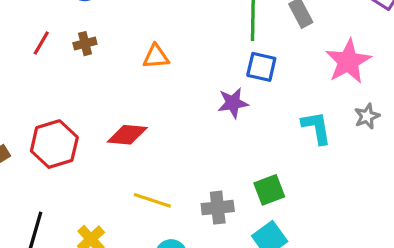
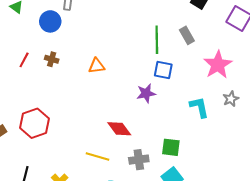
brown cross: (85, 44) -> (52, 59), turned 32
red diamond: (127, 135) -> (119, 129), moved, turned 50
green square: (269, 190) -> (171, 147), turned 30

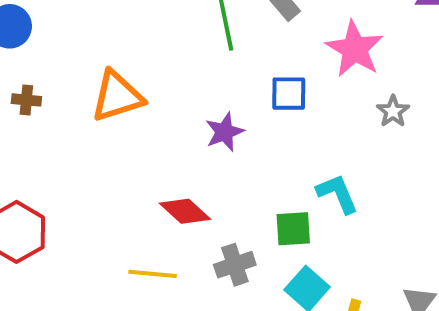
orange triangle: (97, 66) -> (117, 96), size x1.6
blue square: (163, 70) -> (289, 94), moved
cyan L-shape: (199, 107) -> (337, 194), moved

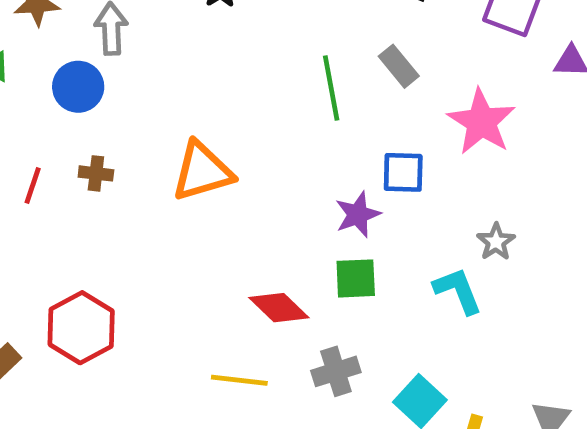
gray star: (393, 111) -> (496, 242), moved
purple star: (224, 132) -> (358, 214), moved
green square: (293, 229) -> (356, 278), moved

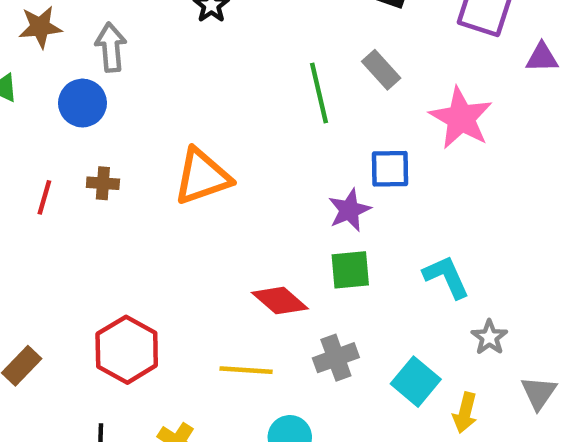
gray star: (496, 242) -> (489, 337), moved
red hexagon: (81, 328) -> (127, 350), moved

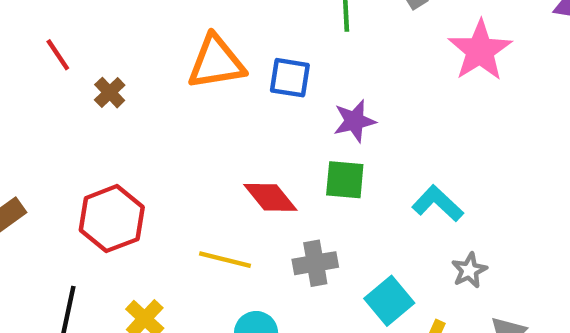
blue square: (390, 169) -> (290, 78), moved
brown cross: (103, 183) -> (110, 93), moved, turned 32
red line: (44, 197) -> (58, 55), turned -60
cyan L-shape: (446, 277) -> (438, 203), turned -33

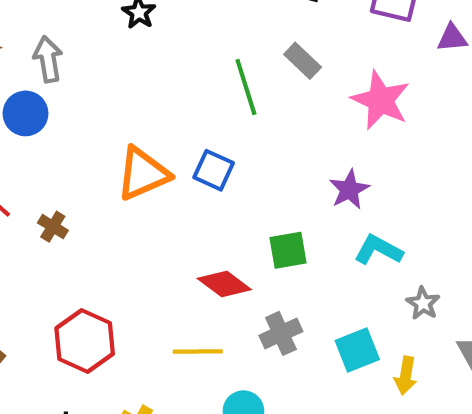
blue square: (290, 78) -> (214, 170), turned 30
purple star: (354, 121) -> (349, 190), moved
cyan square: (389, 301) -> (357, 350), turned 33

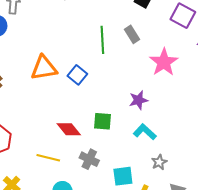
gray cross: (281, 333) -> (89, 159), turned 36

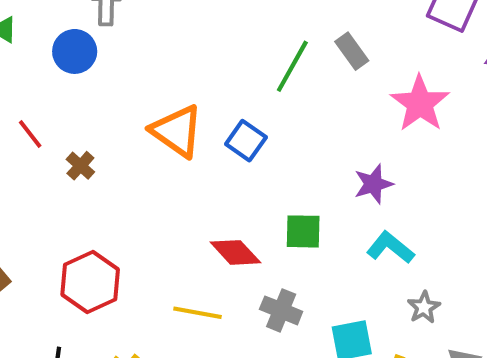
green line: (102, 40) -> (292, 66), turned 36
orange triangle: (44, 68) -> (177, 131), turned 48

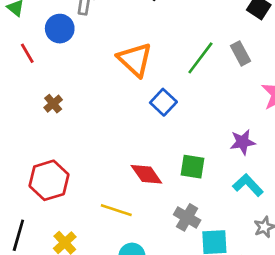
orange triangle: (177, 131) -> (135, 60), moved
red line: (30, 134) -> (27, 53), moved
gray cross: (281, 310) -> (187, 217), moved

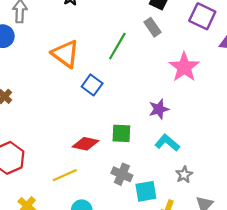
gray rectangle: (241, 53) -> (152, 27), moved
red diamond: (146, 174) -> (85, 144), turned -36
yellow line: (116, 210) -> (65, 175), turned -35

